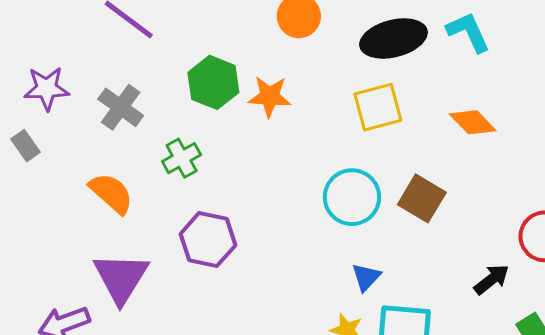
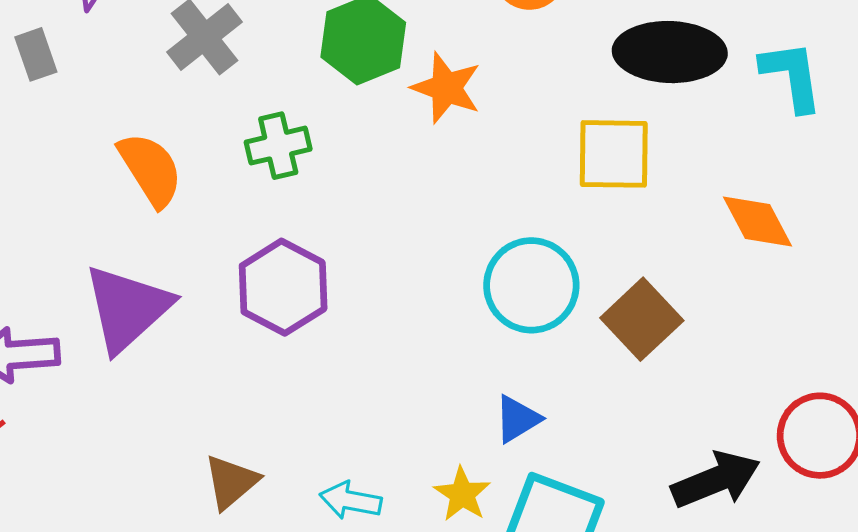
black arrow: (492, 279) -> (716, 480), size x1.4

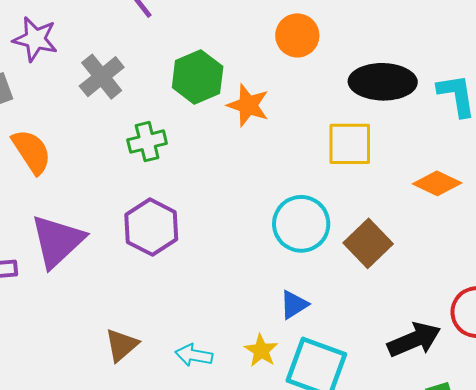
orange semicircle: (150, 169) -> (32, 152), moved
orange diamond: (757, 221) -> (437, 183), turned -36

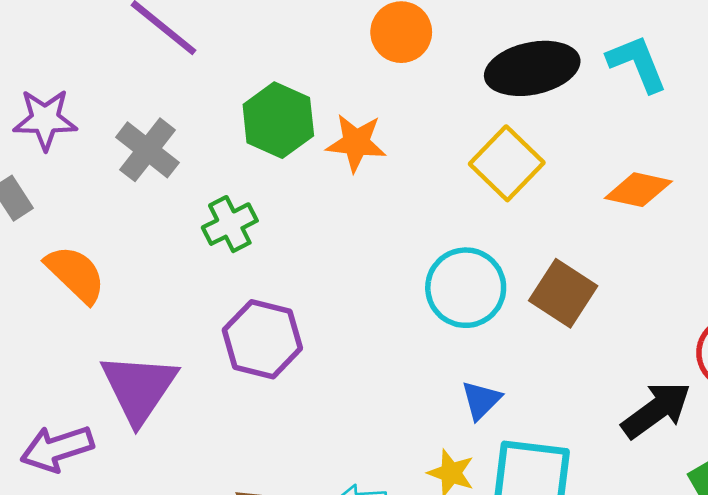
yellow square: (350, 144) -> (507, 163), turned -33

